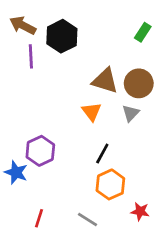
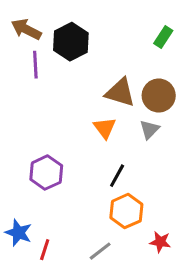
blue star: (16, 172) -> (18, 233), moved
gray line: (87, 220) -> (100, 251), turned -70

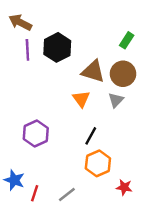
green rectangle: (163, 37) -> (127, 40), moved
black hexagon: (71, 42) -> (57, 47), moved
gray line: (100, 251) -> (67, 194), moved

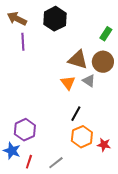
black hexagon: (57, 47) -> (55, 19), moved
gray triangle: (116, 100) -> (89, 81), moved, turned -40
purple hexagon: (36, 134) -> (25, 130), moved
red star: (124, 187) -> (104, 145), moved

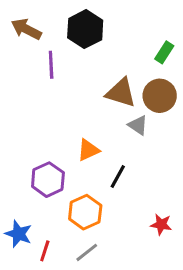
purple line: (23, 42) -> (51, 65), moved
orange triangle: (68, 83) -> (88, 150), moved, turned 42
purple hexagon: (25, 130) -> (48, 180), moved
orange hexagon: (82, 137) -> (85, 212), moved

